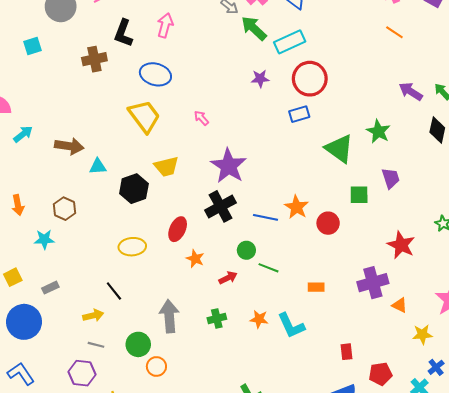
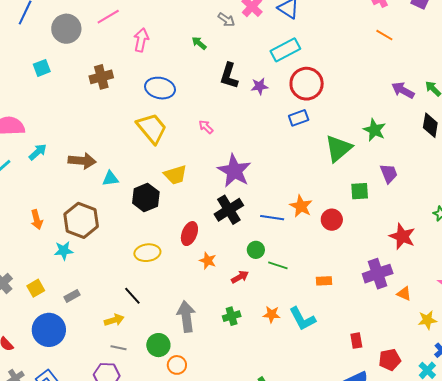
pink arrow: (165, 25) -> (141, 40), moved
green arrow: (254, 28) -> (199, 43), moved, size x0.6
black L-shape: (123, 33) -> (229, 76), moved
green triangle: (339, 149) -> (338, 148), turned 48
brown hexagon: (65, 209) -> (81, 220), size x1.6

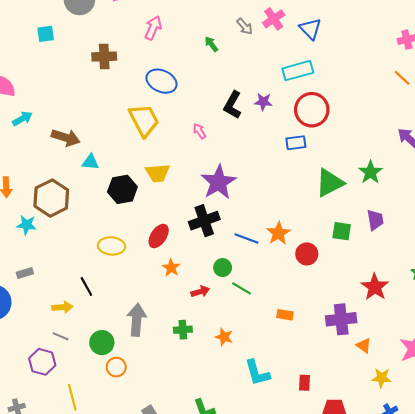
black L-shape: (229, 76) -> (233, 105), moved
cyan L-shape: (302, 319) -> (257, 373), moved

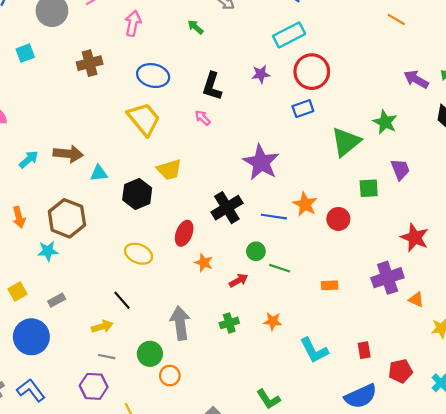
black L-shape: (233, 105) -> (212, 86), moved
cyan arrow: (22, 119) -> (29, 159), moved
purple star: (219, 182) -> (261, 162), moved
yellow ellipse: (111, 246) -> (139, 254), turned 30

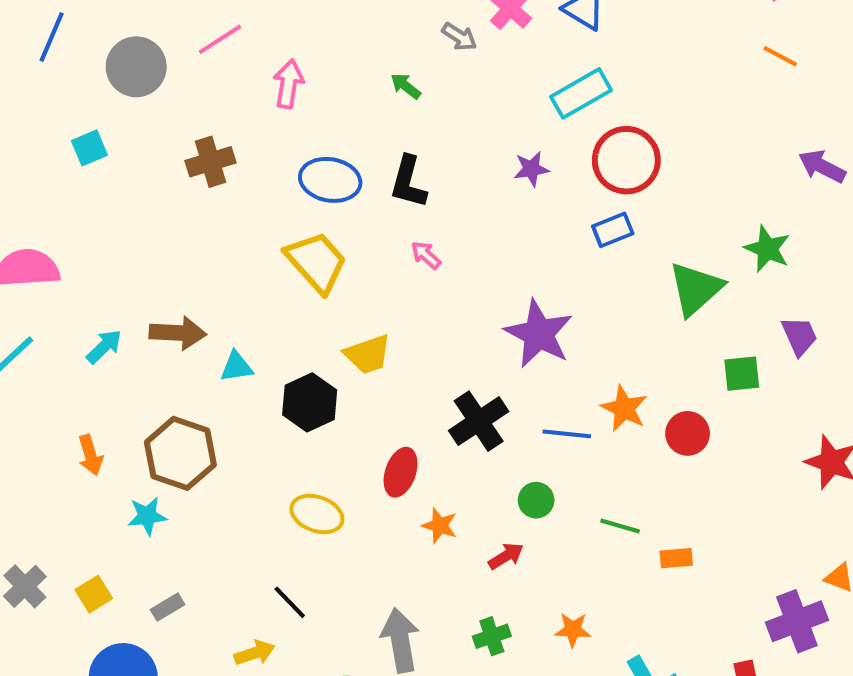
black L-shape: (212, 86) -> (408, 182), moved
green line: (280, 268) -> (620, 526), moved
purple cross: (388, 278) -> (797, 621), moved

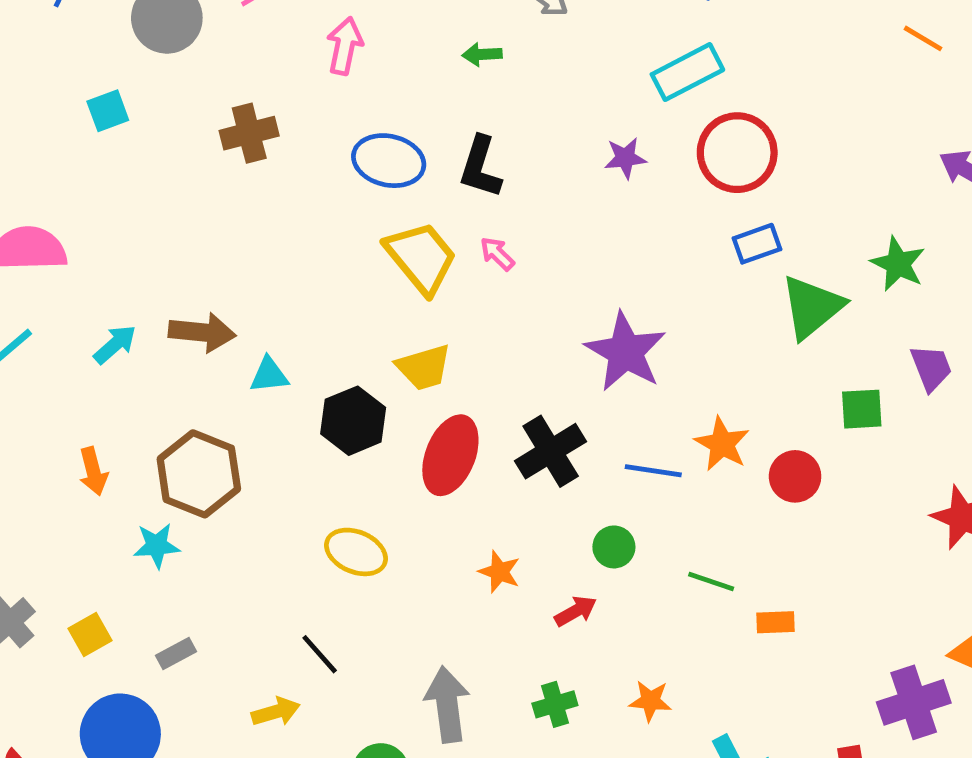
green arrow: (406, 86) -> (482, 54), turned -44
blue rectangle: (613, 230) -> (757, 244), moved
yellow trapezoid: (316, 262) -> (421, 257), moved
red ellipse: (401, 472) -> (450, 455), moved, size x1.4

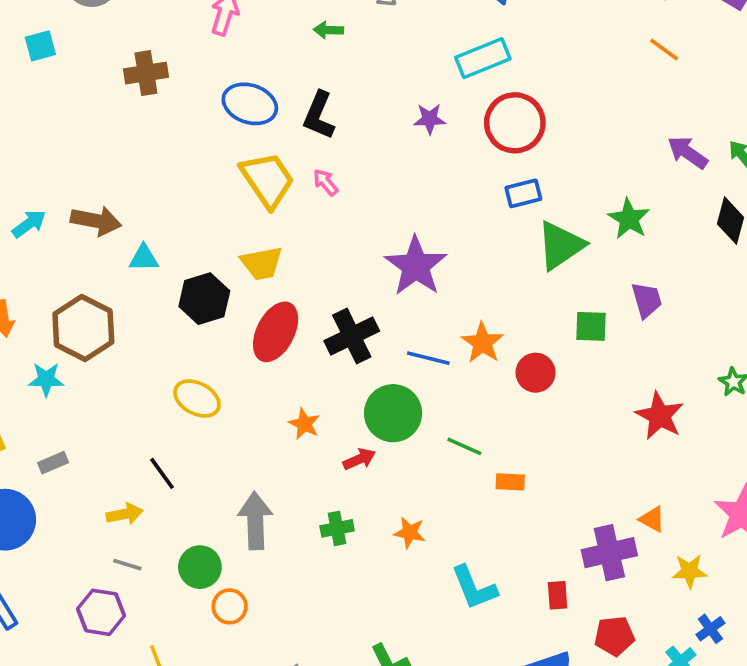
green circle: (614, 547) -> (393, 413), size x1.8

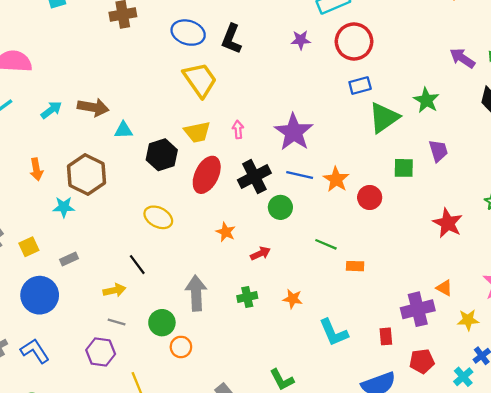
pink arrow: (326, 182) -> (238, 129), moved, turned 36
blue line: (428, 358) -> (300, 175), moved
green circle: (393, 413) -> (280, 207), moved, size x0.7

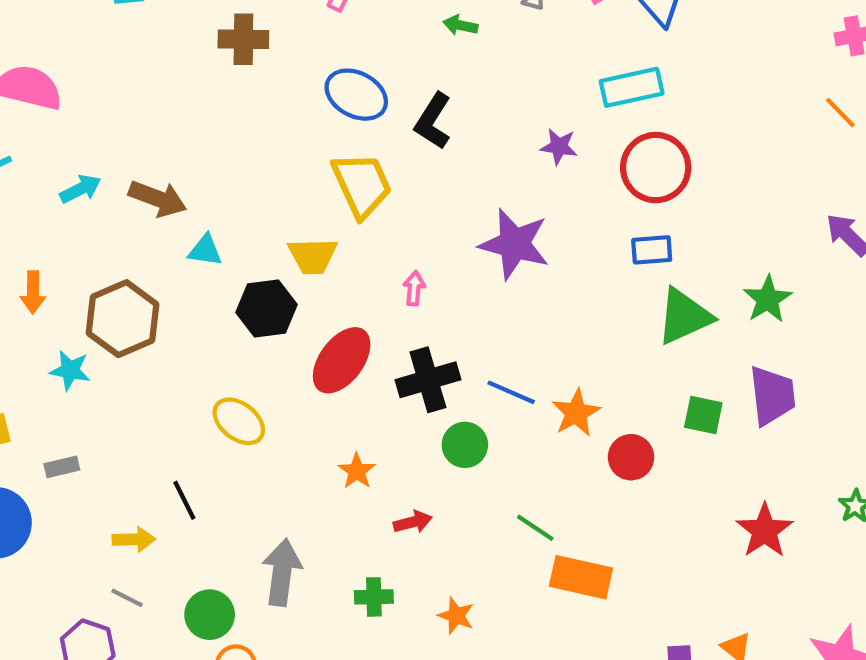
yellow trapezoid: (197, 132) -> (313, 256), moved
purple star: (294, 132) -> (514, 244), moved, turned -30
purple trapezoid: (438, 151) -> (772, 396), size x1.4
orange rectangle: (355, 266) -> (581, 577), size x1.8

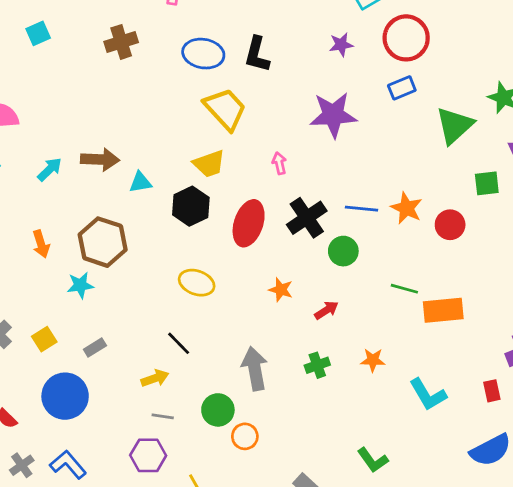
blue rectangle: (652, 250) -> (402, 88), moved

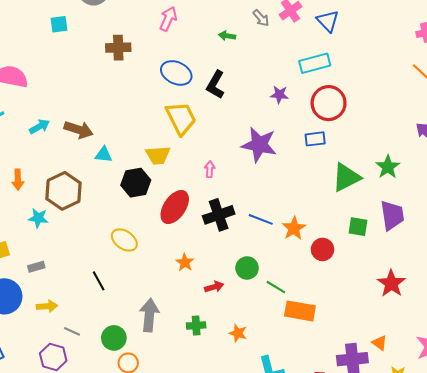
green circle: (343, 251) -> (247, 268), moved
yellow arrow: (155, 378) -> (47, 306), moved

